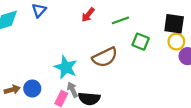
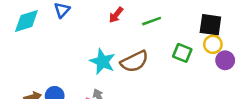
green square: (141, 42) -> (182, 53), moved
cyan star: (66, 67) -> (102, 61), moved

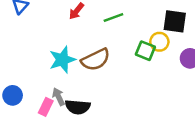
yellow circle: (213, 44) -> (159, 42), moved
cyan star: (102, 61) -> (62, 60), turned 30

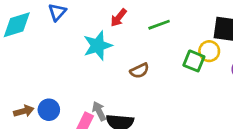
cyan star: (62, 60) -> (98, 46), moved
brown semicircle: (96, 60) -> (139, 71), size x0.6

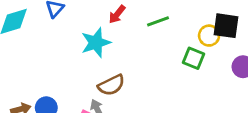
yellow circle: (209, 51) -> (209, 36), moved
brown semicircle: (139, 71) -> (111, 85), moved, size x1.4

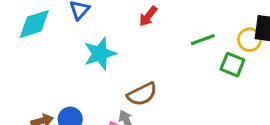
green line: (158, 21) -> (203, 40), moved
cyan star: (96, 43) -> (100, 54), moved

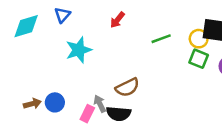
green square: (232, 65) -> (199, 59), moved
brown semicircle: (142, 94) -> (127, 87), moved

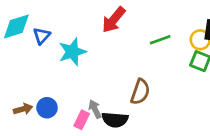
blue triangle: (62, 15) -> (42, 36), moved
red arrow: (117, 20) -> (114, 20), size x1.5
brown semicircle: (127, 87) -> (140, 92), moved, turned -45

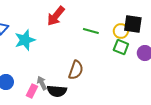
green line: (160, 40) -> (91, 31), turned 35

